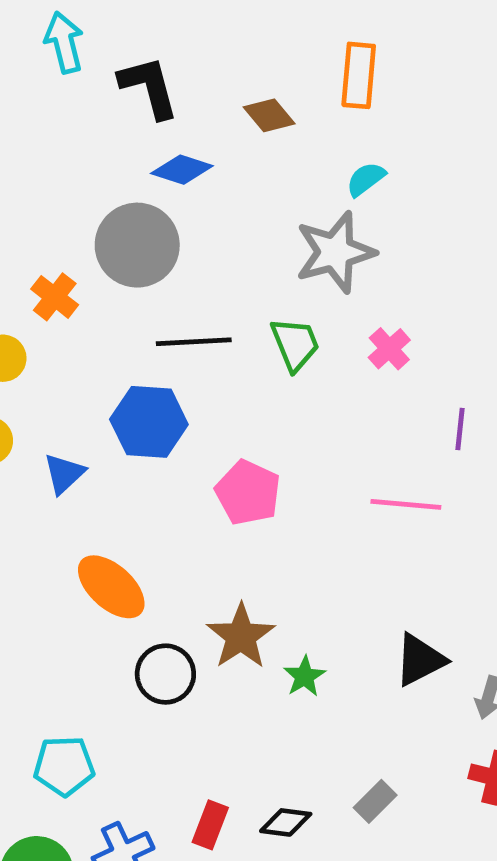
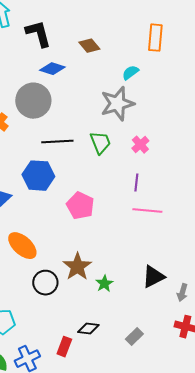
orange rectangle: (359, 75) -> (155, 38), moved
purple line: (460, 429) -> (136, 183), moved
black diamond: (286, 822) -> (88, 329), moved

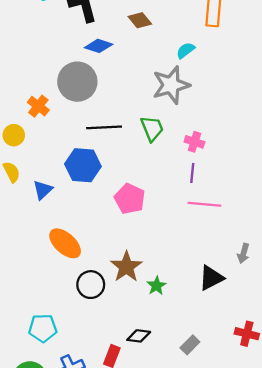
pink cross: (140, 145) -> (194, 142), moved, turned -30
gray arrow: (182, 293) -> (244, 253), moved

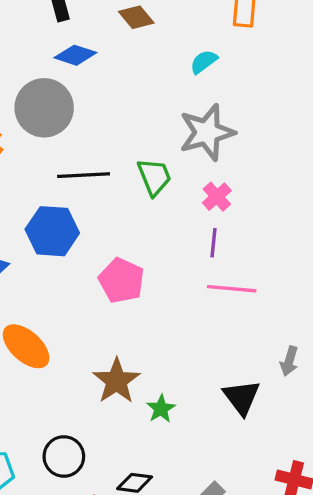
gray star: (171, 85) -> (207, 132), moved
pink cross: (194, 142) -> (217, 197), turned 30
black triangle: (211, 278) -> (242, 397), turned -40
black circle: (91, 285) -> (64, 456), moved

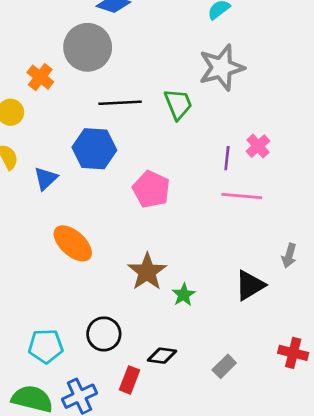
pink cross: (217, 197) -> (258, 146), moved
black triangle: (242, 397) -> (250, 285), turned 36

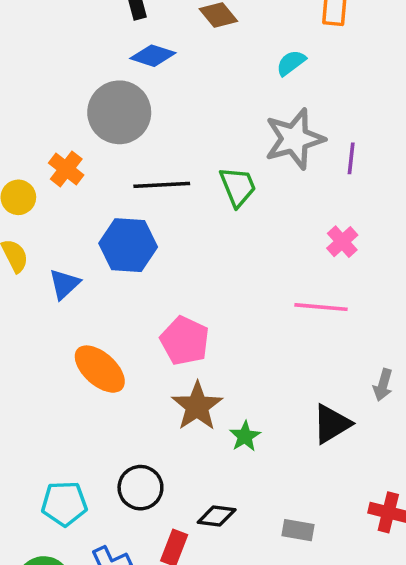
orange cross: (40, 77) -> (66, 169), moved
purple line: (227, 158) -> (351, 158), moved
pink pentagon: (151, 189) -> (185, 341), moved
gray rectangle: (224, 366) -> (298, 530), turned 55

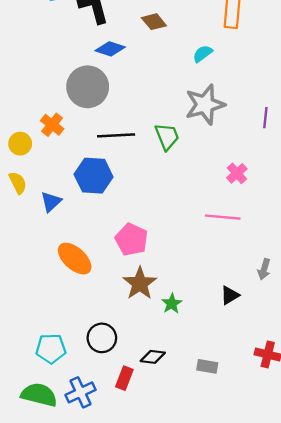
purple line: (351, 158) -> (265, 118), moved
black triangle: (332, 424) -> (230, 295), size x0.7

